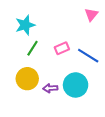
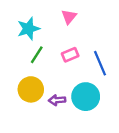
pink triangle: (91, 15) -> (69, 17), moved
blue line: (88, 56) -> (100, 63), turned 35

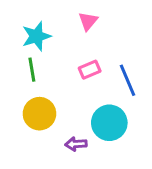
green line: (37, 55) -> (32, 70), moved, turned -42
purple arrow: (57, 100) -> (76, 144), moved

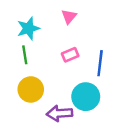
blue line: (128, 80) -> (100, 63), turned 30
purple arrow: (76, 144) -> (59, 113), size x1.5

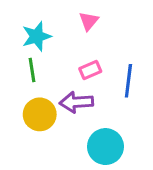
cyan circle: (86, 97) -> (105, 147), moved
purple arrow: (59, 113) -> (76, 102), moved

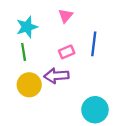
blue line: (128, 81) -> (94, 44), moved
cyan circle: (105, 147) -> (95, 110), moved

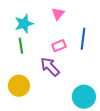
purple arrow: (56, 76) -> (50, 67), turned 50
yellow circle: (29, 85) -> (19, 86), moved

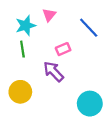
pink triangle: (58, 14) -> (49, 15), moved
blue line: (83, 39) -> (89, 28), moved, turned -50

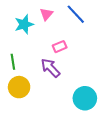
blue line: (89, 28) -> (76, 14), moved
green line: (22, 49) -> (13, 62), moved

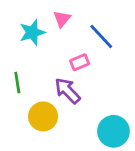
blue line: (76, 14) -> (101, 36), moved
yellow circle: (19, 87) -> (43, 116), moved

